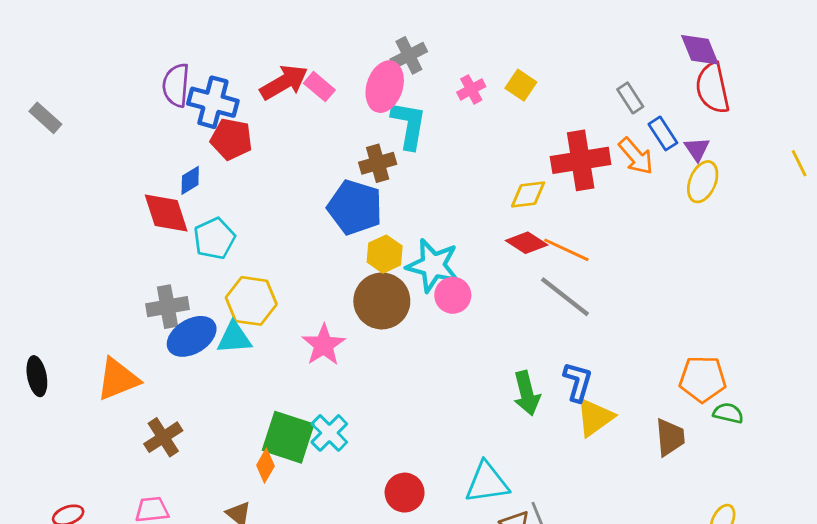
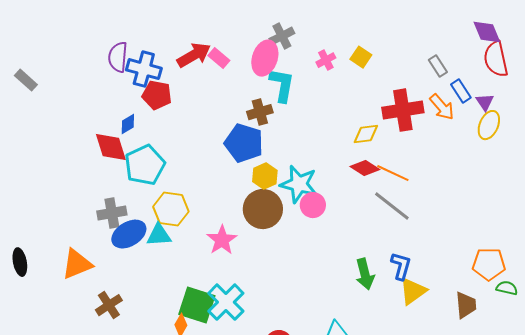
cyan pentagon: (214, 238) -> (145, 165), size x1.4
cyan cross: (329, 433) -> (226, 302), size x1.4

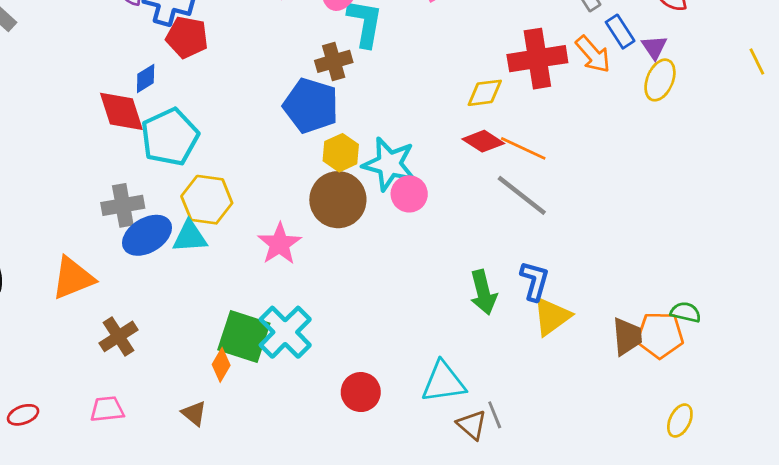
orange pentagon: (489, 264) -> (660, 335), moved

